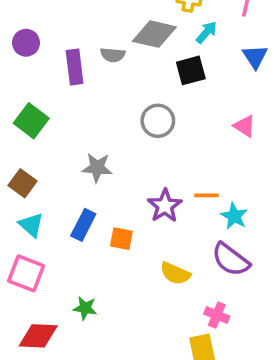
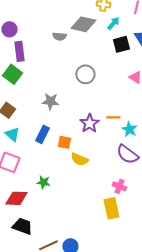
purple rectangle: (75, 67) -> (19, 51), moved
black square: (191, 70) -> (121, 44), moved
yellow semicircle: (175, 273) -> (79, 159), moved

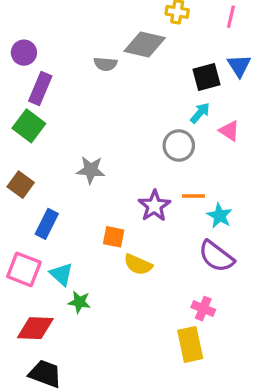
cyan arrow: (113, 23) -> (200, 113), moved
purple rectangle: (19, 51) -> (40, 88), turned 30
gray circle: (85, 74) -> (179, 146), moved
cyan triangle: (12, 134) -> (61, 274), moved
blue rectangle: (42, 134) -> (47, 224), moved

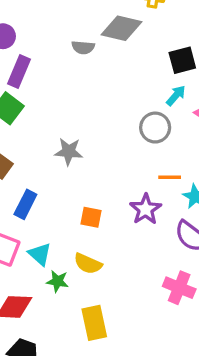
purple star: (154, 206) -> (146, 209), moved
yellow semicircle: (138, 265) -> (88, 264), moved
pink cross: (203, 309) -> (179, 288), size x1.4
yellow rectangle: (190, 344) -> (94, 323), moved

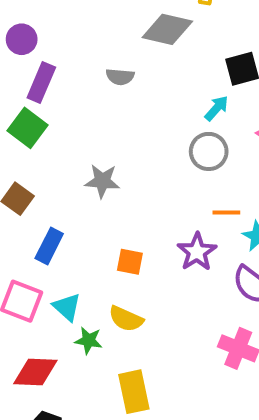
gray semicircle: (83, 47) -> (120, 77), moved
cyan arrow: (176, 95) -> (217, 108), moved

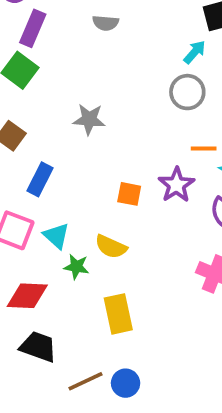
orange square: (130, 262) -> (129, 194), moved

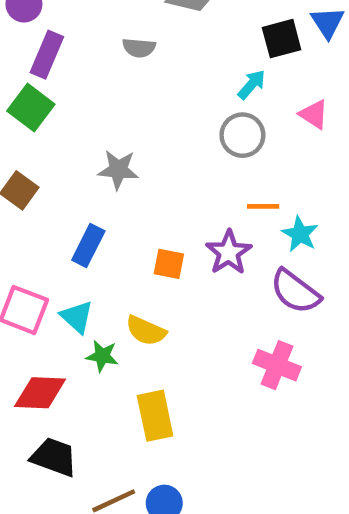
blue rectangle: (40, 179) -> (88, 246), moved

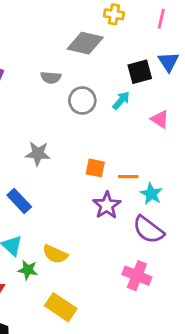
gray circle: (242, 135) -> (82, 100), moved
blue rectangle: (88, 246) -> (19, 201), turned -70
orange square: (169, 264) -> (95, 168), moved
yellow rectangle: (155, 416) -> (61, 307), turned -44

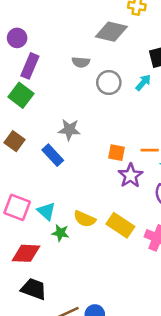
orange square: (95, 168) -> (116, 153), moved
blue rectangle: (19, 201) -> (53, 155), moved
yellow rectangle: (61, 307) -> (120, 225), moved

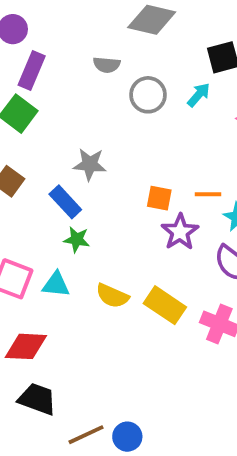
cyan triangle: (46, 211) -> (56, 285), turned -36
green star: (60, 233) -> (77, 239), moved

